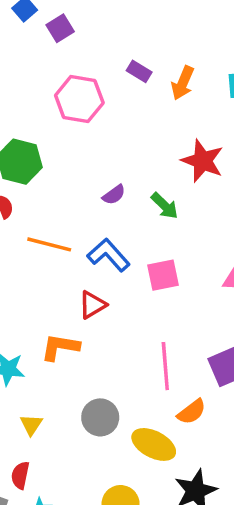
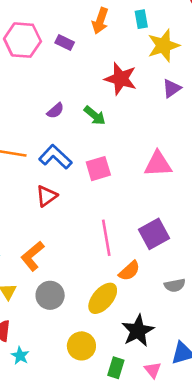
purple rectangle: (139, 71) -> (65, 42), moved
orange L-shape: (60, 347) -> (32, 256), moved, turned -44
gray circle: (100, 417) -> (50, 295), moved
yellow ellipse: (154, 444) -> (103, 298), turned -72

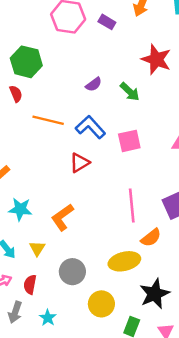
gray circle: (50, 295) -> (72, 272), moved
yellow ellipse: (103, 298) -> (124, 261), turned 32
cyan star: (20, 356) -> (48, 318), moved

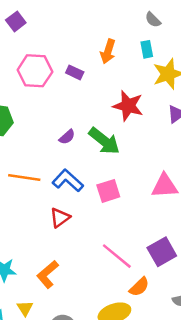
green arrow: (130, 92) -> (104, 141), size x1.5
pink line: (132, 206) -> (117, 256), turned -40

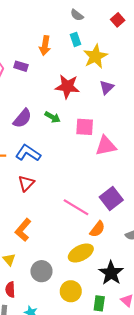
purple semicircle: (67, 137) -> (22, 118), size x1.5
green arrow: (104, 141) -> (52, 117), size x0.6
pink square: (108, 191) -> (85, 127), moved, turned 30

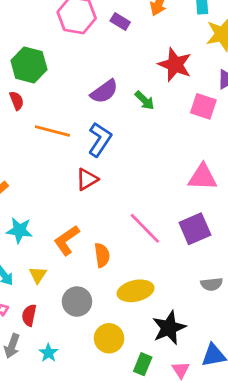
pink square: (85, 127) -> (203, 106), moved
pink triangle: (106, 146) -> (203, 177), moved
blue L-shape: (28, 153) -> (100, 140), turned 75
orange semicircle: (97, 229) -> (102, 255), moved, turned -60

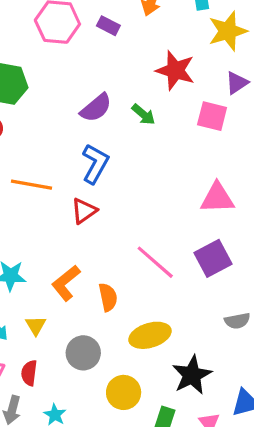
orange line: (52, 131) -> (31, 185), moved

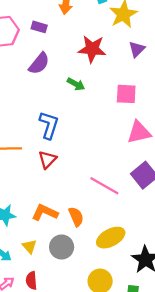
purple semicircle: (96, 108) -> (39, 63), moved
pink square: (212, 116) -> (126, 94), moved
orange L-shape: (66, 283) -> (45, 212), turned 75
gray circle: (83, 353) -> (62, 247), moved

